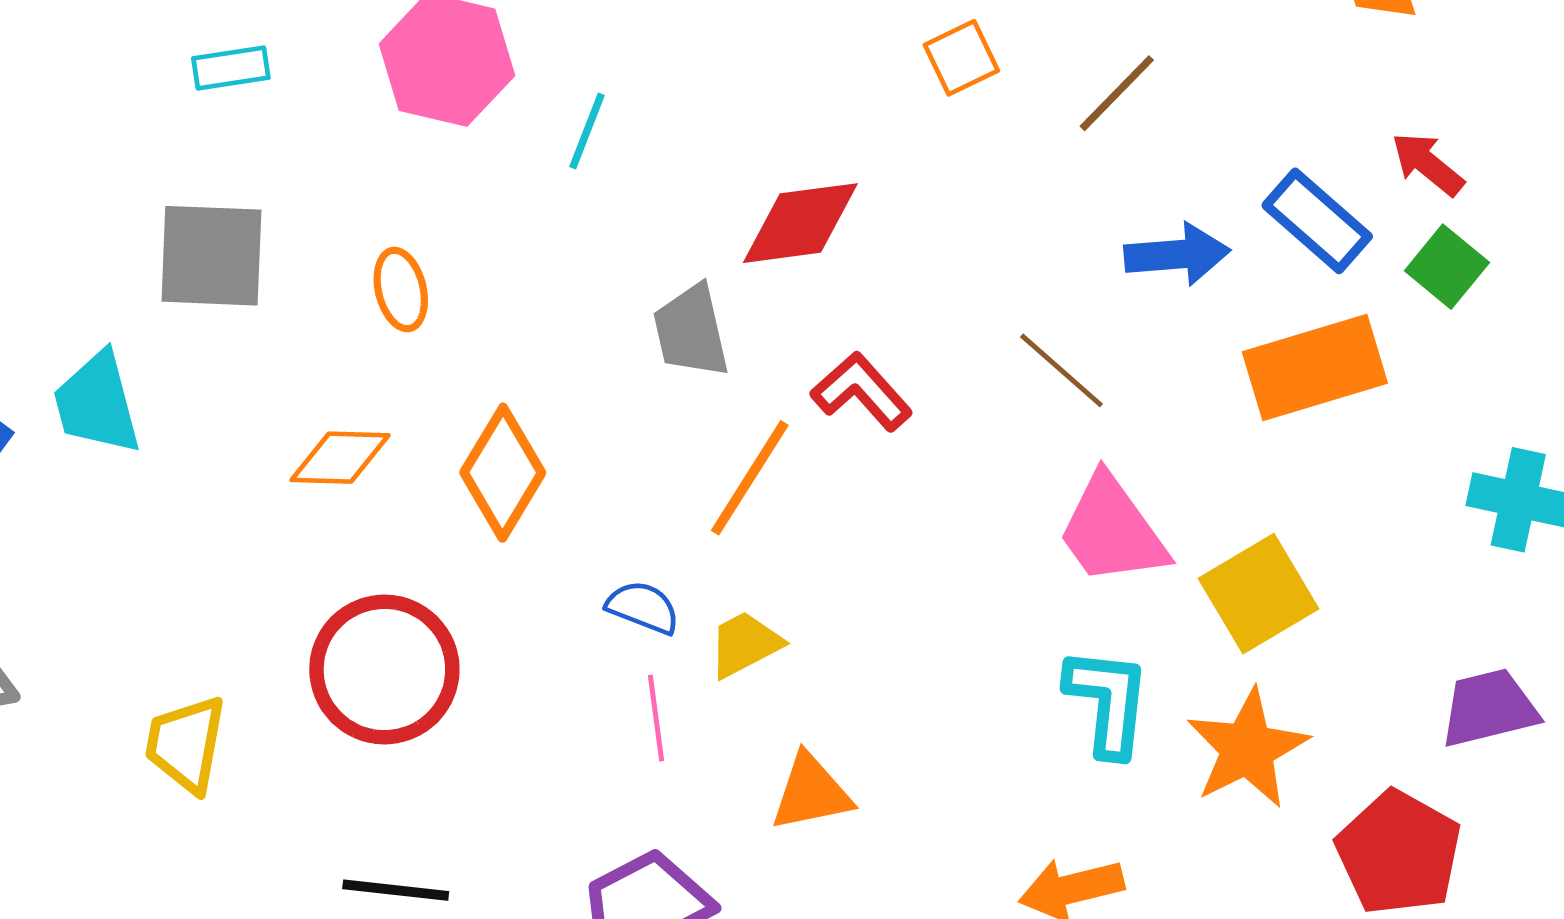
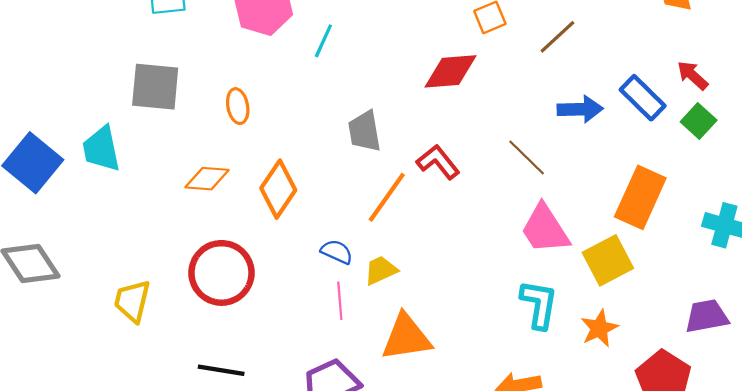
red diamond: (800, 223) -> (451, 71), moved
orange rectangle: (1315, 368) -> (640, 197), moved, turned -52
orange star: (1247, 749) -> (599, 328), size x0.7
orange triangle: (811, 793) -> (406, 337), size x1.4

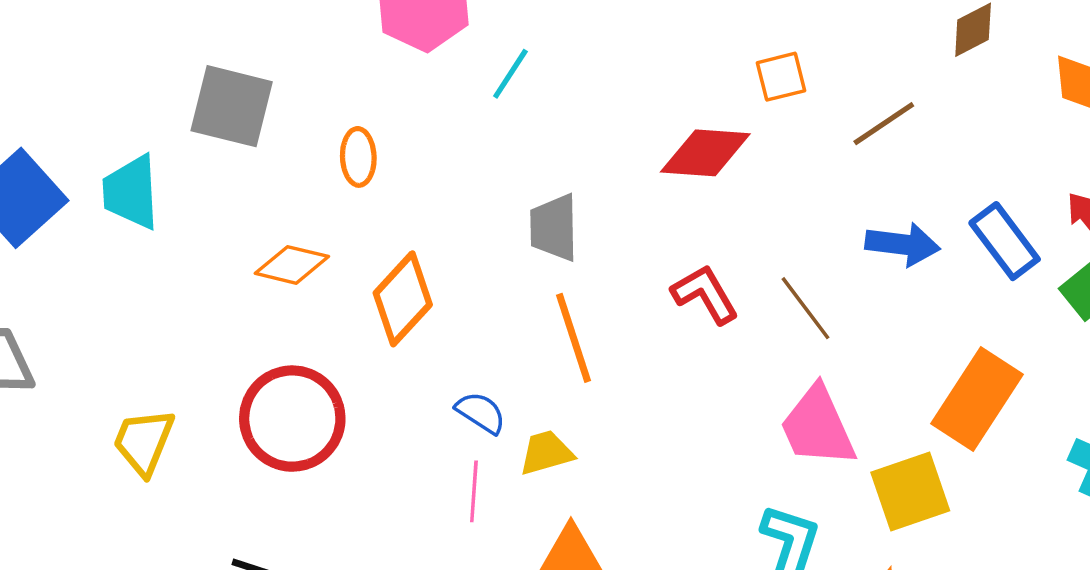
red L-shape: (438, 162) -> (705, 294), moved
orange line: (387, 197) -> (574, 338), turned -62

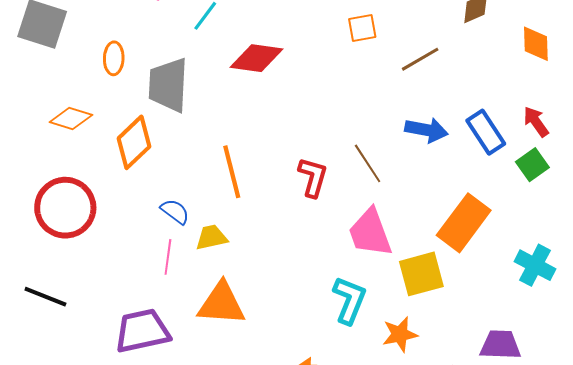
red diamond: (705, 153) -> (256, 58), moved
gray trapezoid: (554, 228) -> (168, 85), moved, size x1.4
red L-shape: (705, 294) -> (313, 177), moved, turned 42

